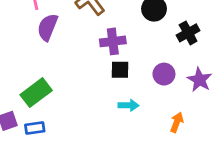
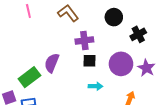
purple semicircle: (48, 27) -> (52, 63), moved
purple circle: (164, 74) -> (121, 64), size x1.5

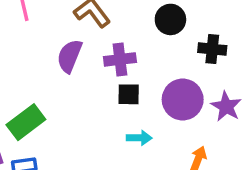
black cross: (138, 34) -> (212, 49), turned 35
purple semicircle: (52, 63) -> (69, 56), moved

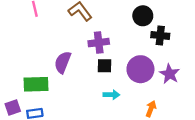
black circle: (170, 19) -> (143, 16), moved
purple semicircle: (69, 56) -> (63, 62), moved
green rectangle: (26, 122) -> (36, 84), turned 35

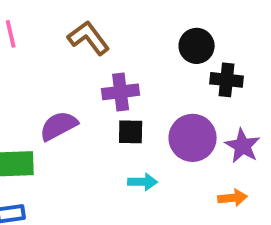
purple semicircle: (63, 62) -> (59, 126), turned 40
orange arrow: (151, 109) -> (233, 198), moved, turned 63

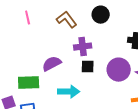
black circle: (197, 46) -> (101, 15), moved
cyan arrow: (143, 182) -> (69, 92), moved, size x1.5

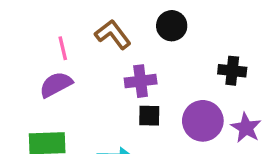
pink line: (28, 18) -> (63, 48), moved
purple semicircle: (52, 64) -> (56, 85), moved

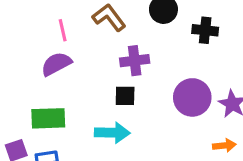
black cross: (232, 71) -> (205, 30), moved
black square: (149, 116) -> (125, 96), moved

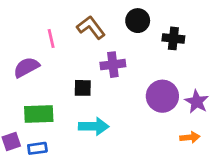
purple semicircle: (56, 64) -> (26, 67), moved
black square: (125, 96) -> (83, 88), moved

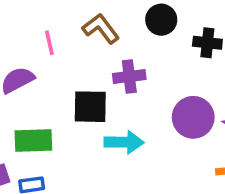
black square: (83, 88) -> (90, 107), size x1.5
cyan arrow: (94, 126) -> (124, 142), moved

